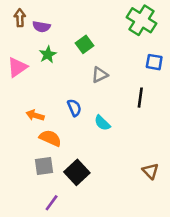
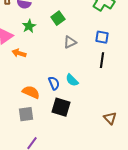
blue square: (154, 62) -> (102, 37), moved
blue semicircle: (74, 108) -> (54, 83), moved
orange arrow: (35, 115) -> (19, 53), moved
black square: (77, 172) -> (61, 107), moved, turned -30

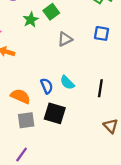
green star: (29, 26) -> (31, 20), moved
black line: (102, 60) -> (100, 88), moved
gray square: (26, 114) -> (26, 120), moved

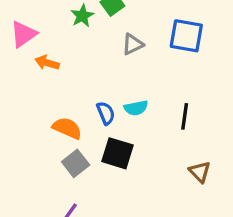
blue square: (102, 33) -> (186, 36), size x1.5
cyan semicircle: (67, 83) -> (136, 108), turned -56
gray square: (26, 120) -> (76, 163), turned -30

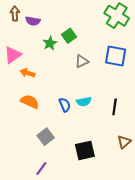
orange semicircle: (67, 128) -> (30, 102), moved
black square: (117, 153) -> (85, 150), moved, turned -30
brown triangle: (200, 172) -> (124, 142), turned 32

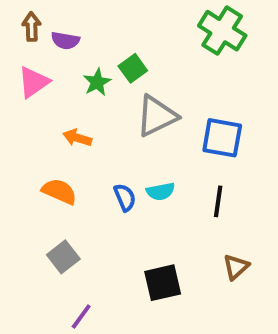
pink triangle: (13, 55) -> (34, 82), moved
blue square: (116, 56) -> (222, 138), moved
gray triangle: (82, 61) -> (157, 116), size x1.6
orange arrow: (28, 73) -> (77, 138), moved
gray square: (46, 137) -> (63, 257), moved

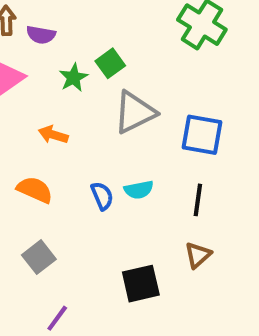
brown triangle: (236, 267) -> (198, 255), moved

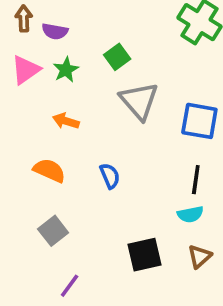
green star: (74, 78) -> (66, 70), moved
gray triangle: (135, 112) -> (139, 101), turned -45
cyan semicircle: (139, 190) -> (190, 214), moved
brown triangle: (198, 255) -> (199, 256), moved

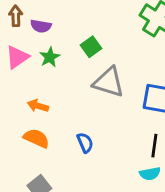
gray triangle: (139, 101) -> (109, 82), turned -32
orange arrow: (66, 121) -> (38, 106), moved

